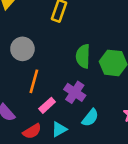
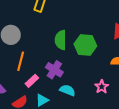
cyan semicircle: (90, 118) -> (67, 90), turned -105

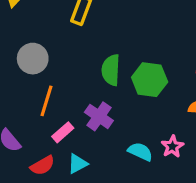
cyan semicircle: (67, 90) -> (140, 152), moved

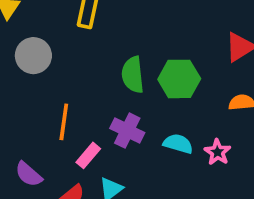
gray circle: (33, 59) -> (33, 56), moved
cyan semicircle: (140, 152) -> (178, 144), moved

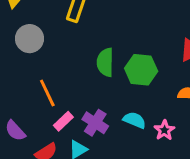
orange line: (64, 122) -> (47, 93), turned -40
purple cross: (127, 131) -> (95, 123), moved

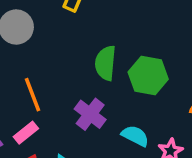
pink rectangle: (63, 121) -> (26, 133), moved
purple cross: (95, 123) -> (90, 114), moved

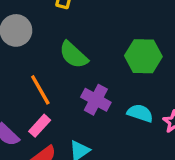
green semicircle: (105, 63) -> (73, 55), moved, turned -44

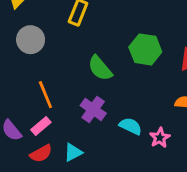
green semicircle: (73, 55) -> (100, 68), moved
green hexagon: (143, 56) -> (145, 49), moved

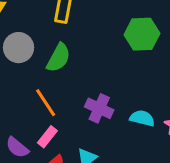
green semicircle: (100, 68) -> (58, 58), moved, turned -100

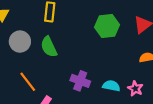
green semicircle: (58, 58) -> (49, 47), turned 130
orange line: (46, 103) -> (28, 82), moved

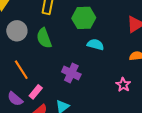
green hexagon: (107, 26) -> (84, 18), moved
cyan semicircle: (111, 86) -> (95, 45), moved

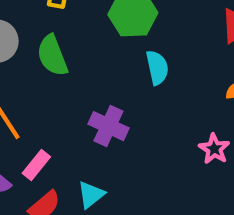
cyan semicircle: (95, 45) -> (157, 68), turned 63

